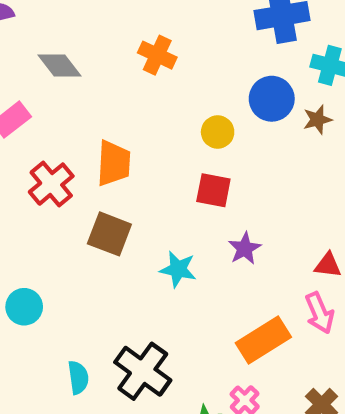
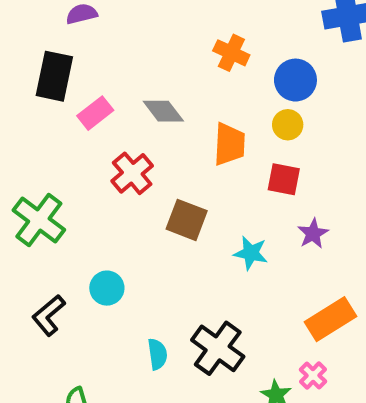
gray diamond: (60, 65) -> (163, 111), moved
blue circle: (272, 99) -> (295, 80), moved
orange trapezoid: (114, 163) -> (229, 144), moved

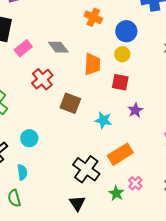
orange rectangle: (330, 319) -> (120, 154), moved
cyan semicircle: (157, 354) -> (22, 172), moved

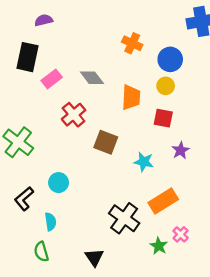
black triangle: (77, 203) -> (94, 257), moved

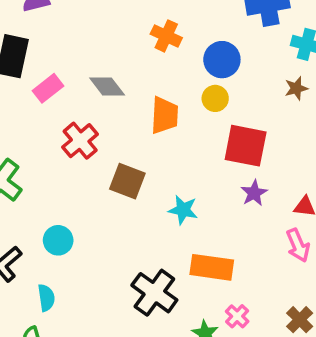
red square: (163, 118) -> (246, 146), moved, size x1.5
purple star: (181, 150) -> (254, 193), moved
orange rectangle: (163, 201) -> (212, 267), turned 40

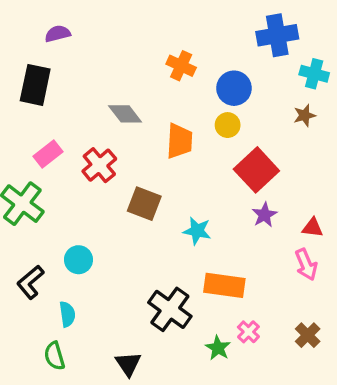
pink rectangle: (48, 88) -> (48, 154), moved
red square: (246, 146) -> (256, 170), turned 36

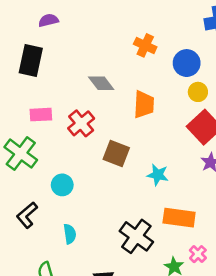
yellow circle: (228, 125) -> (198, 92), moved
pink rectangle: (48, 154) -> (41, 115), turned 35
cyan circle: (78, 260) -> (62, 185), moved
cyan semicircle: (67, 314) -> (70, 234), moved

